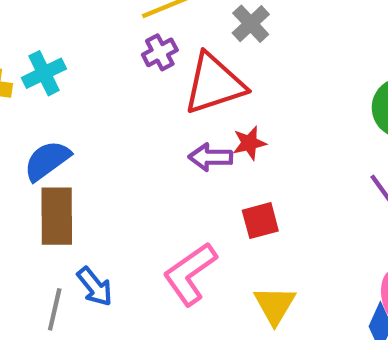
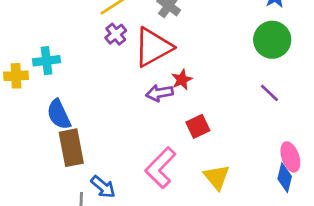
cyan cross: (44, 73) -> (46, 61), turned 30
blue semicircle: (47, 161) -> (59, 114), turned -68

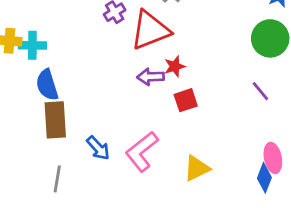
cyan cross: (46, 61) -> (32, 45), moved
red square: (198, 126) -> (186, 100), moved
yellow triangle: (217, 177) -> (197, 168), turned 36
blue arrow: (103, 187) -> (98, 148), moved

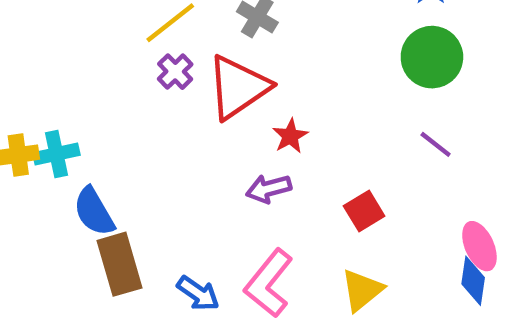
purple arrow: (151, 77) -> (269, 189), moved
red square: (186, 100) -> (364, 211), moved

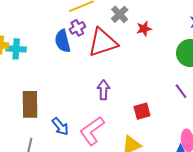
red star: (290, 136) -> (144, 29), moved
purple arrow: (269, 189) -> (103, 90), turned 90
blue semicircle: (94, 212) -> (63, 41), moved

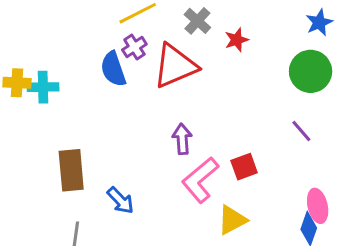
pink L-shape: (92, 131) -> (200, 180), moved

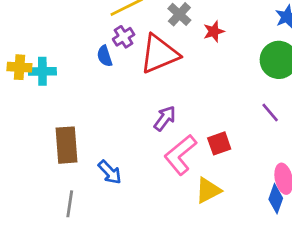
blue semicircle: (113, 69) -> (105, 56), size x0.7
purple arrow: (182, 139) -> (165, 118), turned 40

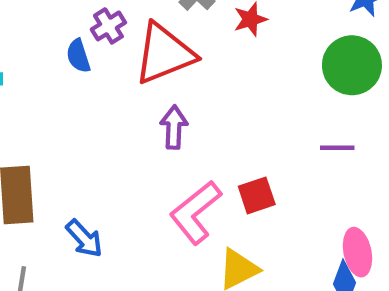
purple line: (270, 113) -> (337, 148), turned -50
purple arrow: (165, 118) -> (174, 127), moved, turned -35

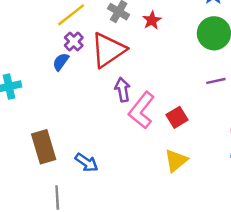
blue semicircle: (78, 56) -> (61, 62), turned 66
pink L-shape: (195, 212) -> (142, 110), moved

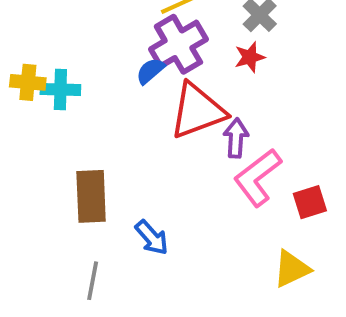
red star: (152, 20) -> (250, 57), moved
purple cross: (74, 41) -> (178, 44), size x1.8
red triangle: (108, 50) -> (197, 111), moved

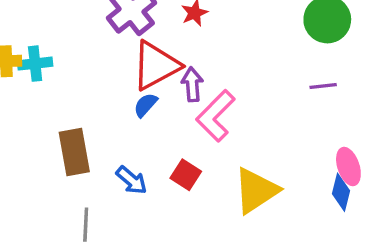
blue semicircle: (150, 71) -> (145, 105), moved
red square: (310, 202) -> (186, 175), moved, turned -32
yellow triangle: (292, 269) -> (256, 191), size x1.4

